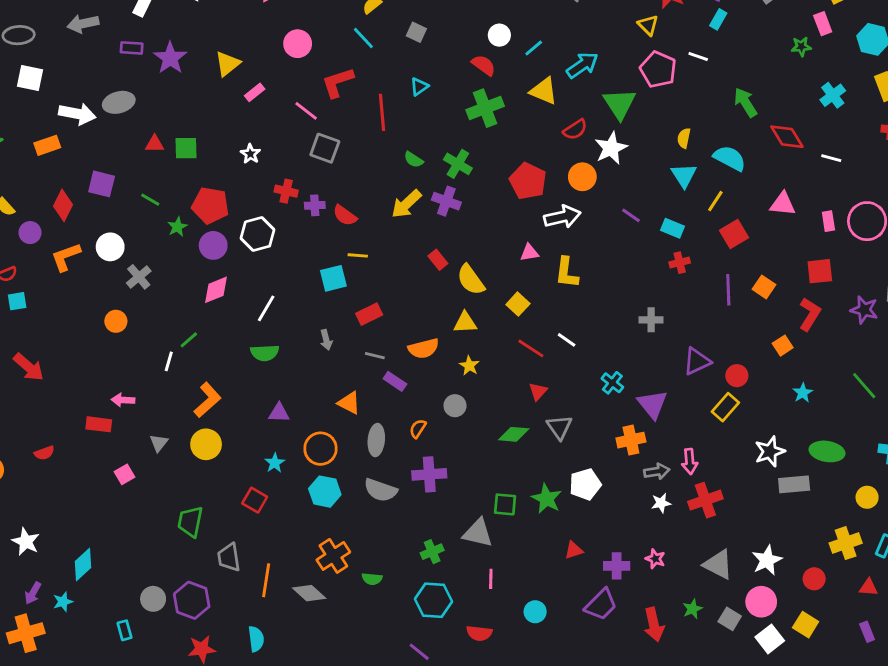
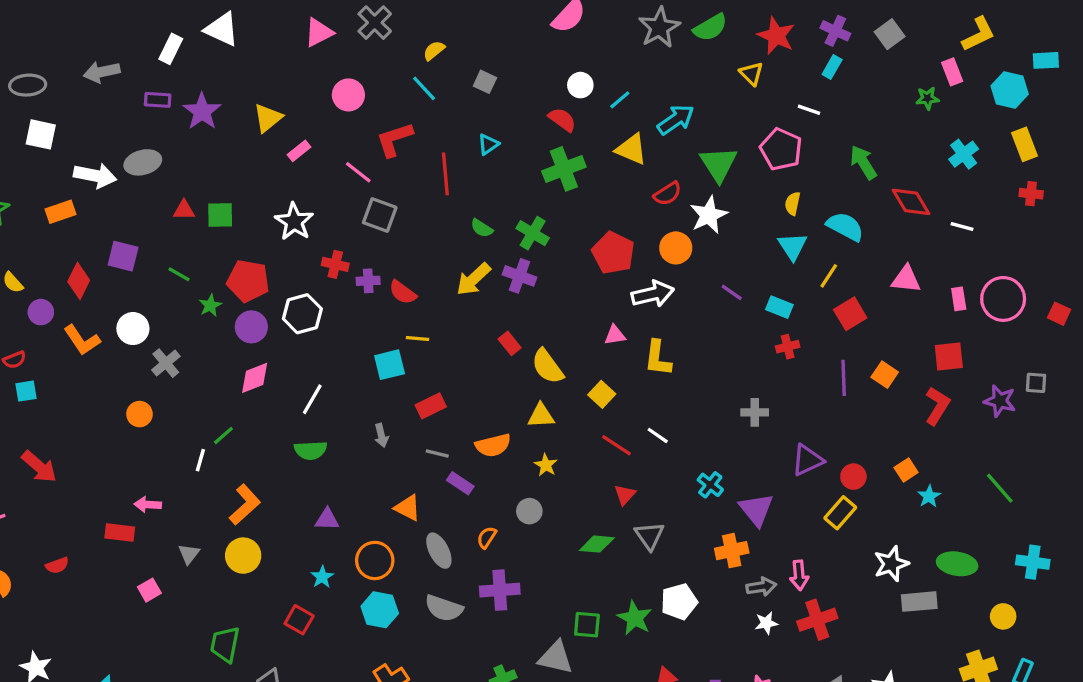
pink pentagon: (658, 69) -> (781, 149), moved
white star: (250, 154) -> (294, 222), size x1.6
orange L-shape: (66, 257) -> (82, 340), turned -104
orange square: (783, 346) -> (906, 470), moved
gray ellipse: (376, 440) -> (439, 551), turned -32

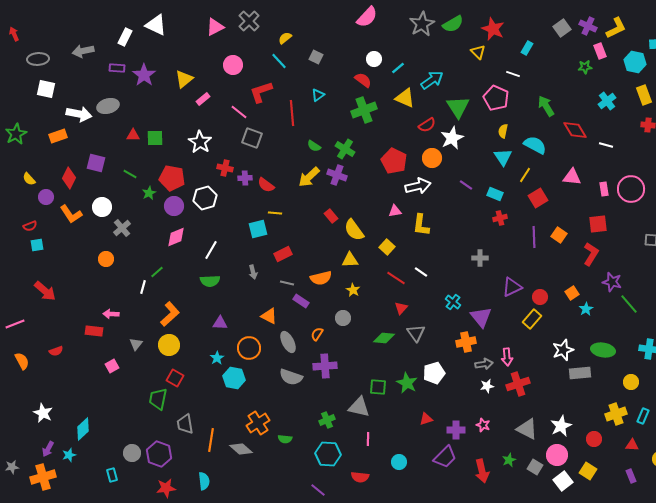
purple cross: (835, 31) -> (588, 26), moved
purple star: (1000, 401) -> (612, 282), moved
cyan hexagon: (380, 610) -> (234, 378), moved
red square: (299, 620) -> (175, 378), moved

